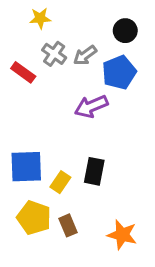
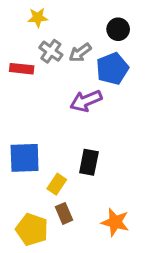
red rectangle: (23, 72) -> (22, 69), turned -30
yellow rectangle: (60, 182) -> (57, 184), moved
yellow pentagon: (34, 218) -> (32, 229), moved

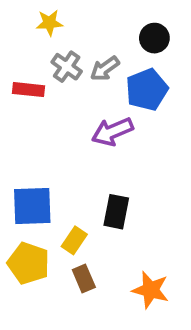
yellow pentagon: (32, 229) -> (28, 263), moved

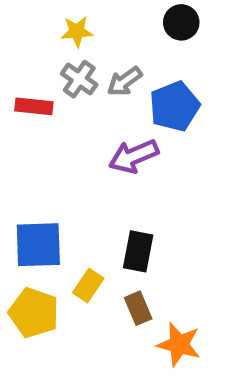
yellow star: (49, 23) -> (77, 31), moved
black circle: (154, 38) -> (181, 22), moved
brown rectangle: (84, 278) -> (138, 308), moved

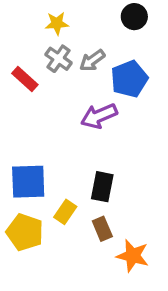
red rectangle: (34, 106) -> (25, 79), turned 36

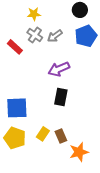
blue pentagon: (129, 79) -> (86, 36), moved
black rectangle: (102, 187) -> (61, 97), moved
yellow rectangle: (65, 212) -> (43, 134), moved
orange star: (133, 256) -> (79, 152), turned -30

